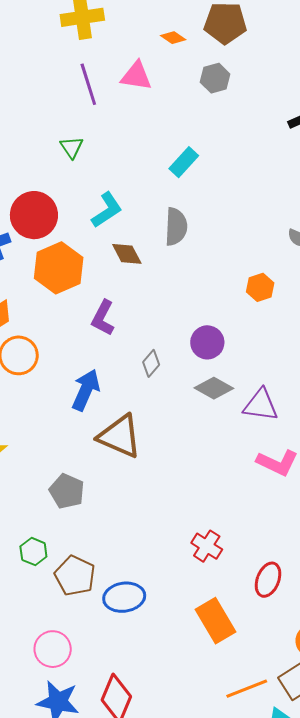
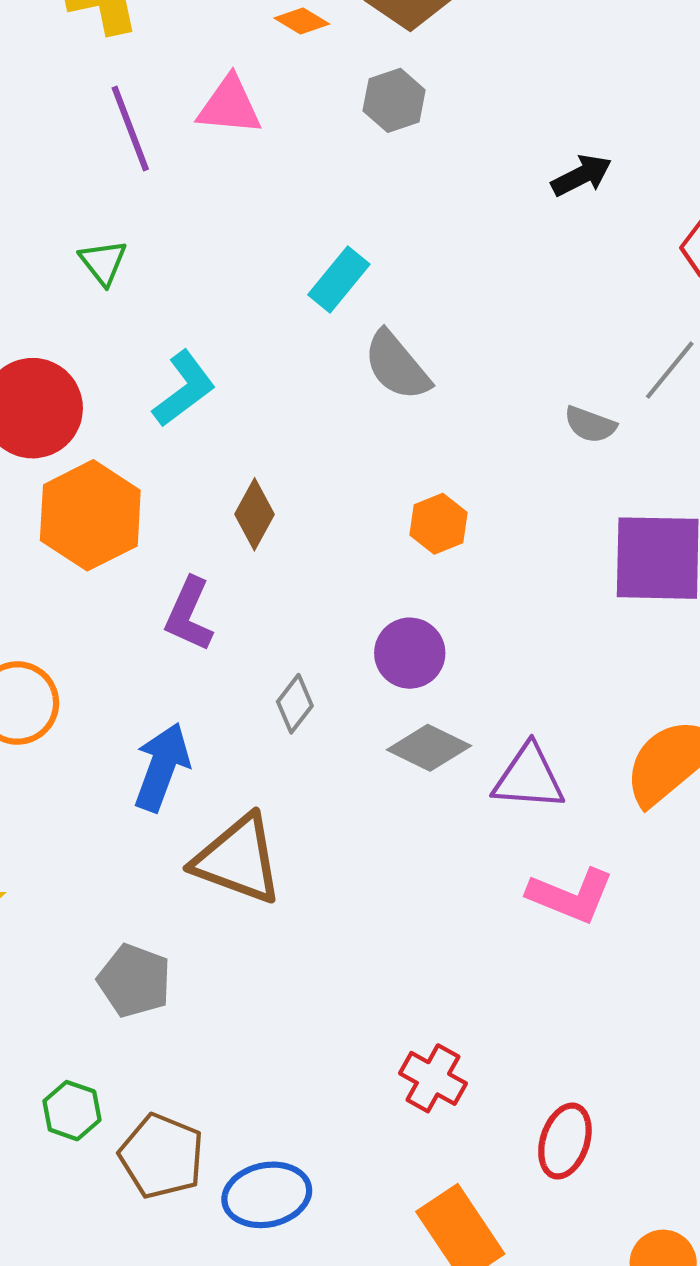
gray semicircle: (176, 227) -> (397, 366), moved, turned 141
brown diamond: (127, 254) -> (254, 514), moved, turned 60
orange hexagon: (260, 287) -> (439, 524), moved

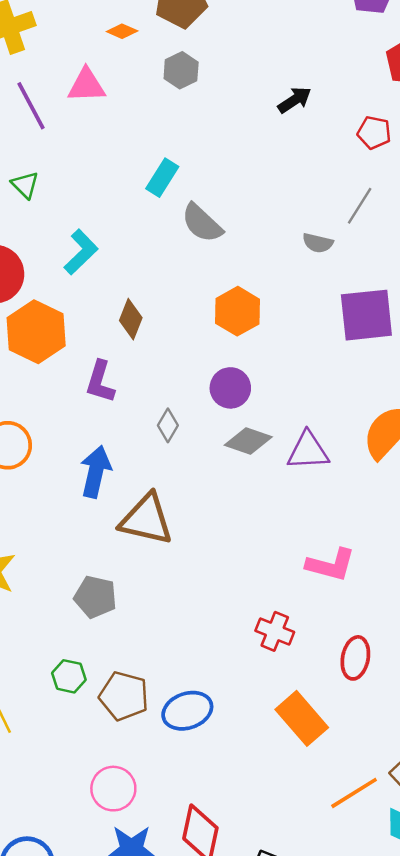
orange hexagon: (439, 524) -> (238, 311), size x1.4
pink L-shape: (571, 896) -> (331, 565), moved

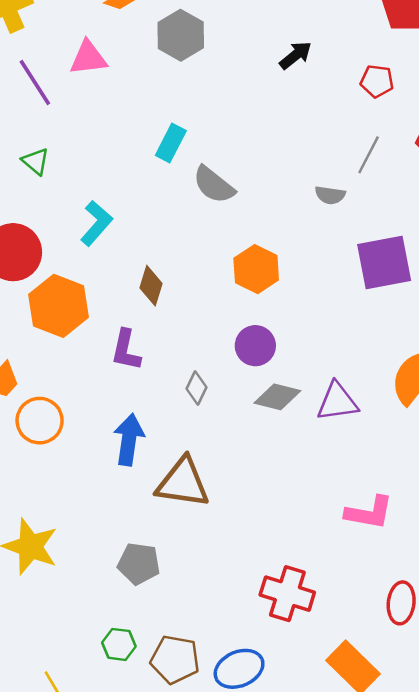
gray hexagon: (181, 70) -> (181, 35), size x1.4
red cross: (275, 631) -> (287, 594), moved, size x1.4

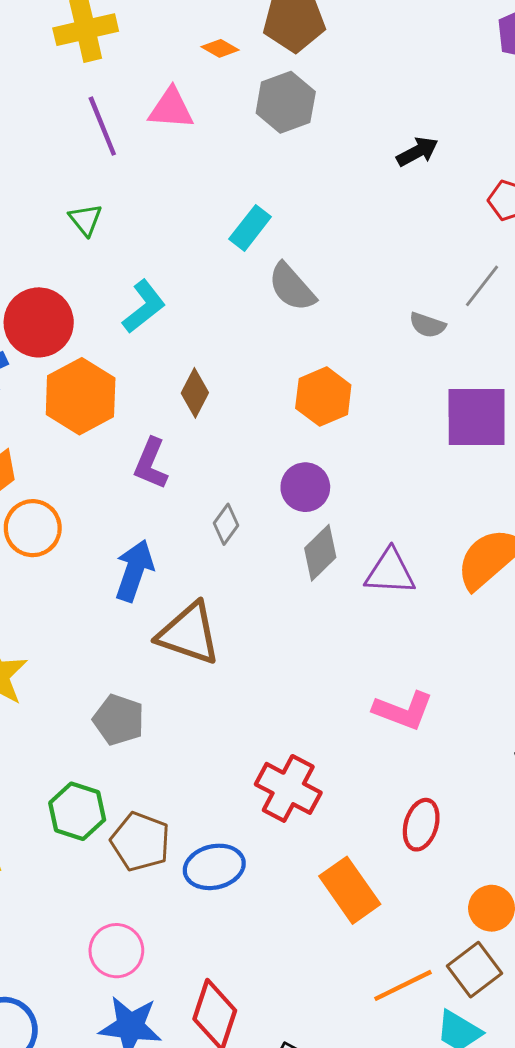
gray diamond: (277, 397) -> (320, 553), turned -69
green hexagon: (119, 644) -> (77, 811), size x1.4

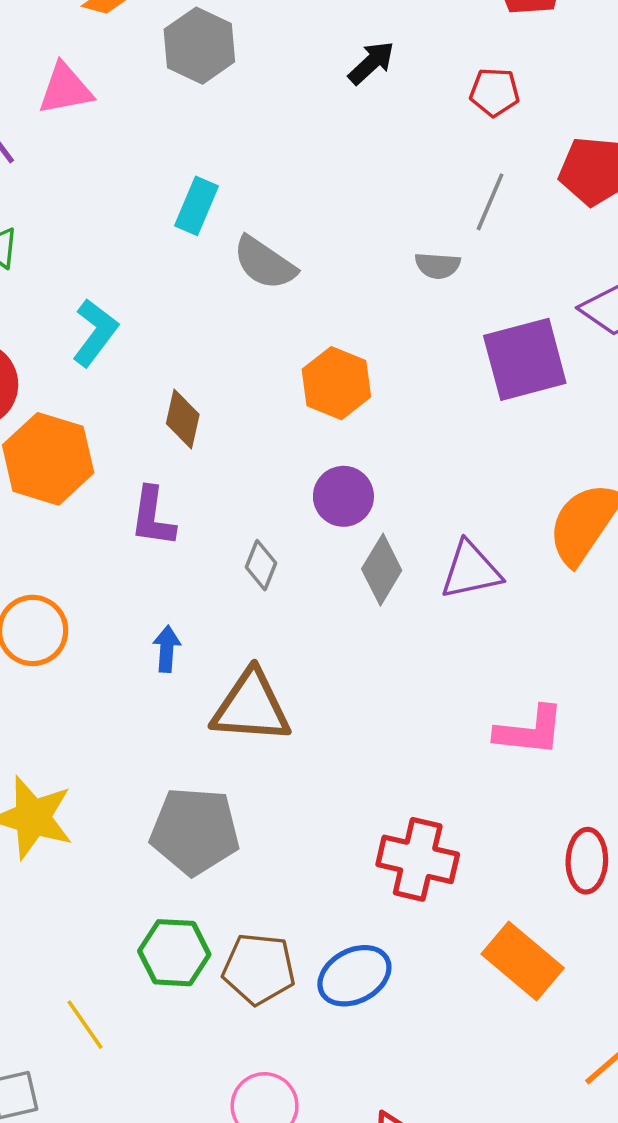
blue arrow: (134, 570) -> (167, 649), size x0.6
gray pentagon: (119, 720) -> (195, 831), size x1.4

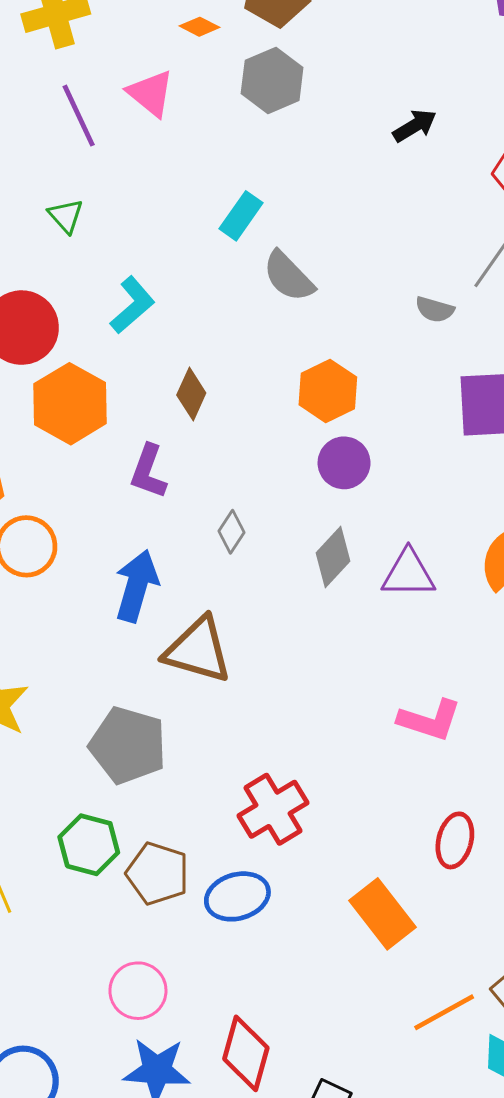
pink triangle: (65, 89) -> (151, 93), turned 38
purple circle: (343, 496) -> (344, 463), moved
blue arrow: (167, 649) -> (137, 586), size x1.8
red cross: (418, 859) -> (273, 809), moved, turned 34

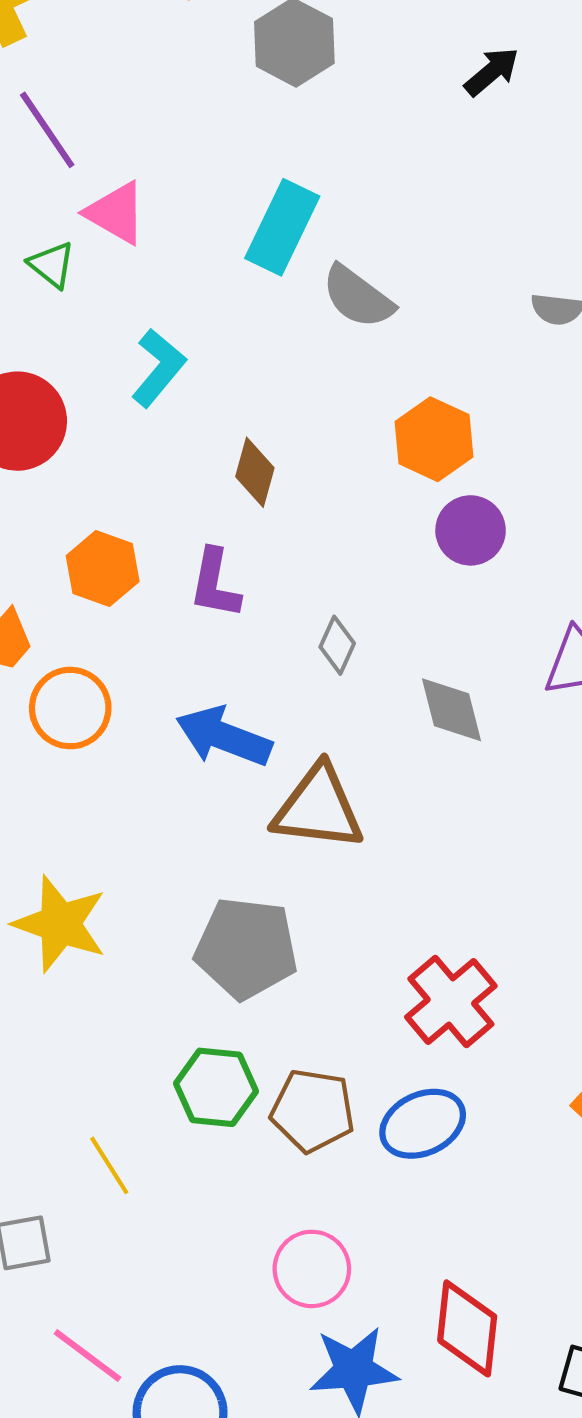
pink triangle: (151, 93) -> (116, 213), moved
cyan rectangle: (241, 216) -> (282, 227), size x1.4
orange hexagon: (70, 404) -> (103, 569), moved, size x0.7
gray diamond: (333, 557) -> (452, 710), moved, turned -48
blue arrow: (137, 586) -> (224, 737), turned -76

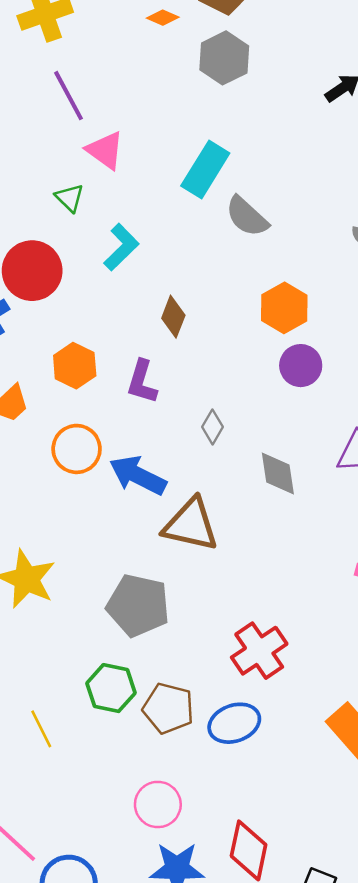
green triangle: (52, 265) -> (70, 198), moved
orange circle: (70, 708) -> (77, 449), moved

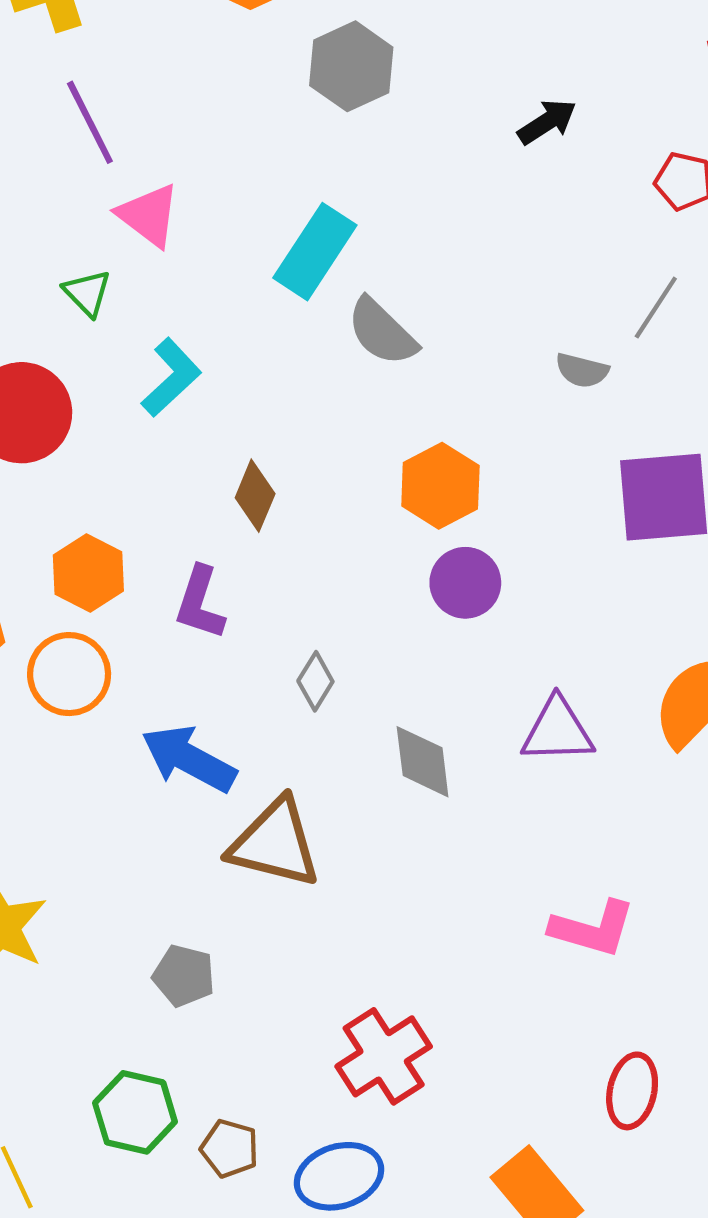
orange circle: (77, 449) -> (69, 674), moved
gray pentagon: (138, 605) -> (184, 976), size x0.6
brown pentagon: (168, 708) -> (230, 1149), size x0.7

